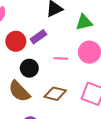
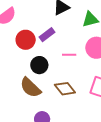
brown diamond: (55, 94) -> (65, 89), turned 40

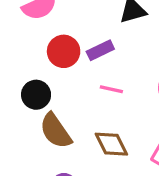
pink line: (69, 55) -> (111, 89), moved
black circle: (39, 65) -> (36, 95), moved

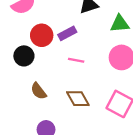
black circle: (36, 95) -> (24, 56), moved
brown semicircle: (56, 131) -> (38, 91), size x0.7

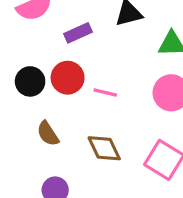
purple rectangle: (67, 33) -> (78, 33), moved
red circle: (42, 35) -> (68, 78), moved

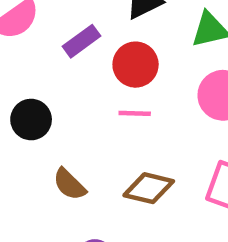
red circle: (68, 78) -> (136, 65), moved
brown diamond: (104, 148) -> (149, 188), turned -39

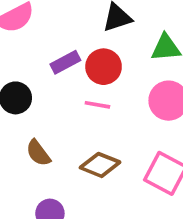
purple rectangle: (82, 41) -> (65, 62), moved

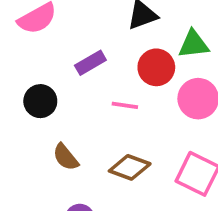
red circle: (104, 67) -> (156, 67), moved

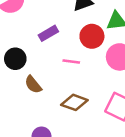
brown semicircle: (66, 157) -> (33, 85), moved

